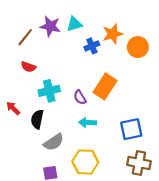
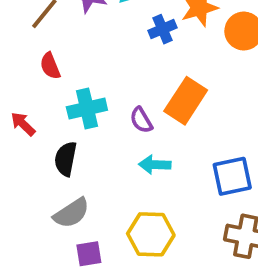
red semicircle: (28, 67) -> (50, 66), turned 48
red arrow: (13, 108) -> (23, 124), moved
gray semicircle: (54, 142) -> (71, 213), moved

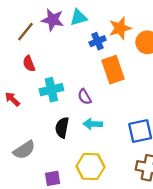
orange rectangle: (186, 101) -> (113, 70), moved, turned -52
black semicircle: (66, 159) -> (62, 127), moved
gray semicircle: (71, 213) -> (24, 150), moved

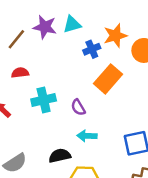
red semicircle: (29, 64) -> (20, 73), turned 105
orange rectangle: (113, 70) -> (108, 79), turned 60
black semicircle: (62, 127) -> (60, 156), moved, turned 66

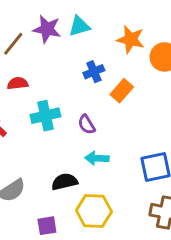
orange star: (115, 36) -> (131, 39), turned 30
blue cross: (92, 49) -> (94, 72), moved
orange rectangle: (108, 79) -> (122, 91), size x0.7

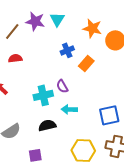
cyan triangle: (79, 26) -> (57, 19), turned -42
cyan cross: (45, 116) -> (43, 95), moved
yellow hexagon: (94, 211) -> (83, 150), moved

